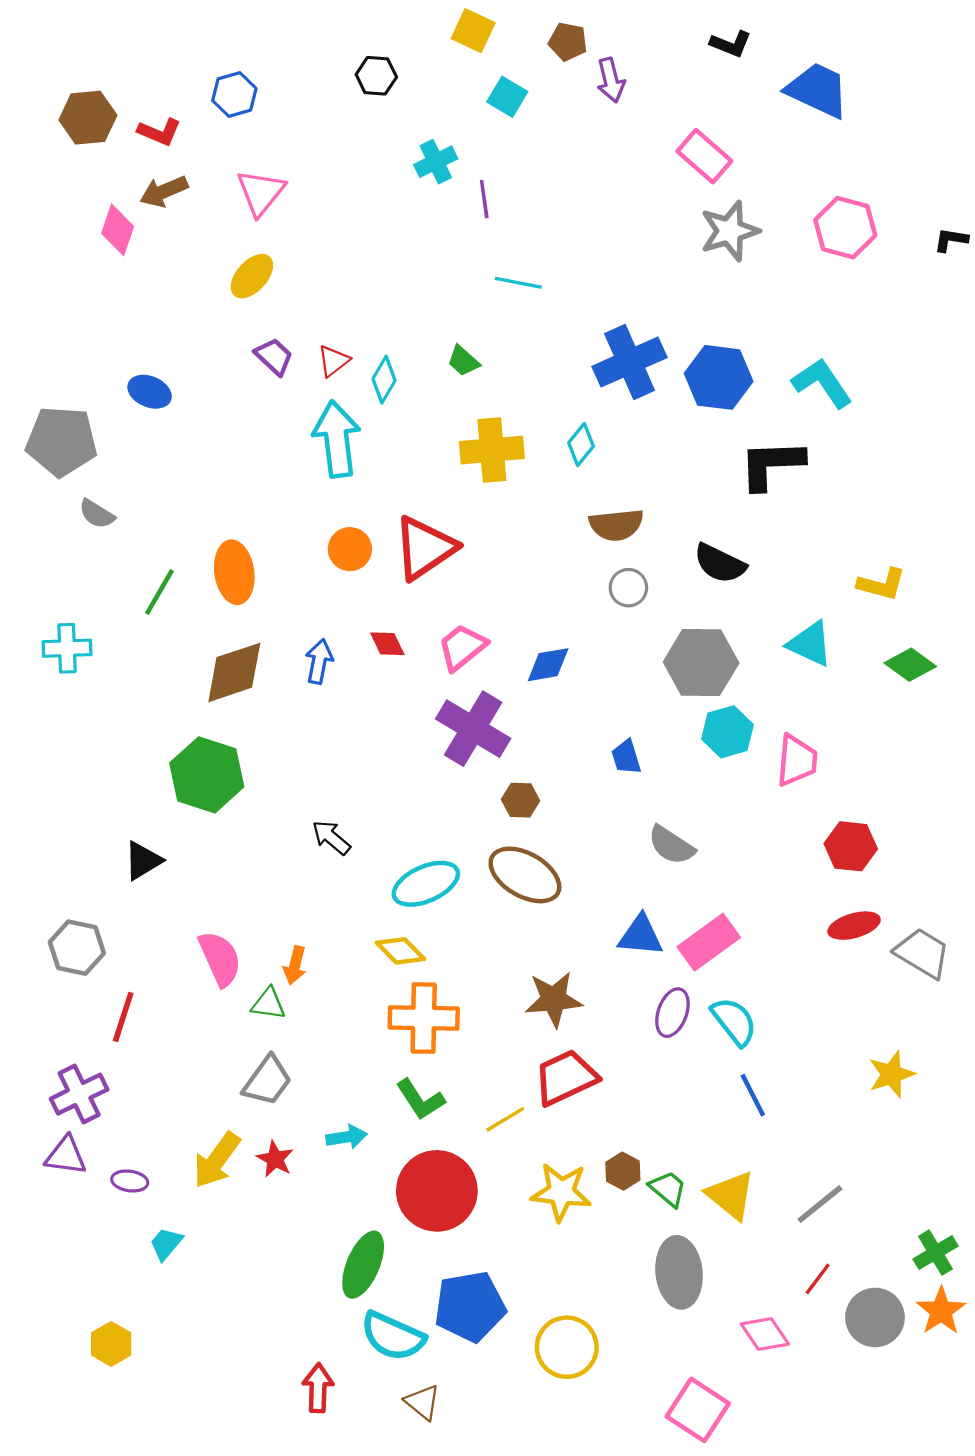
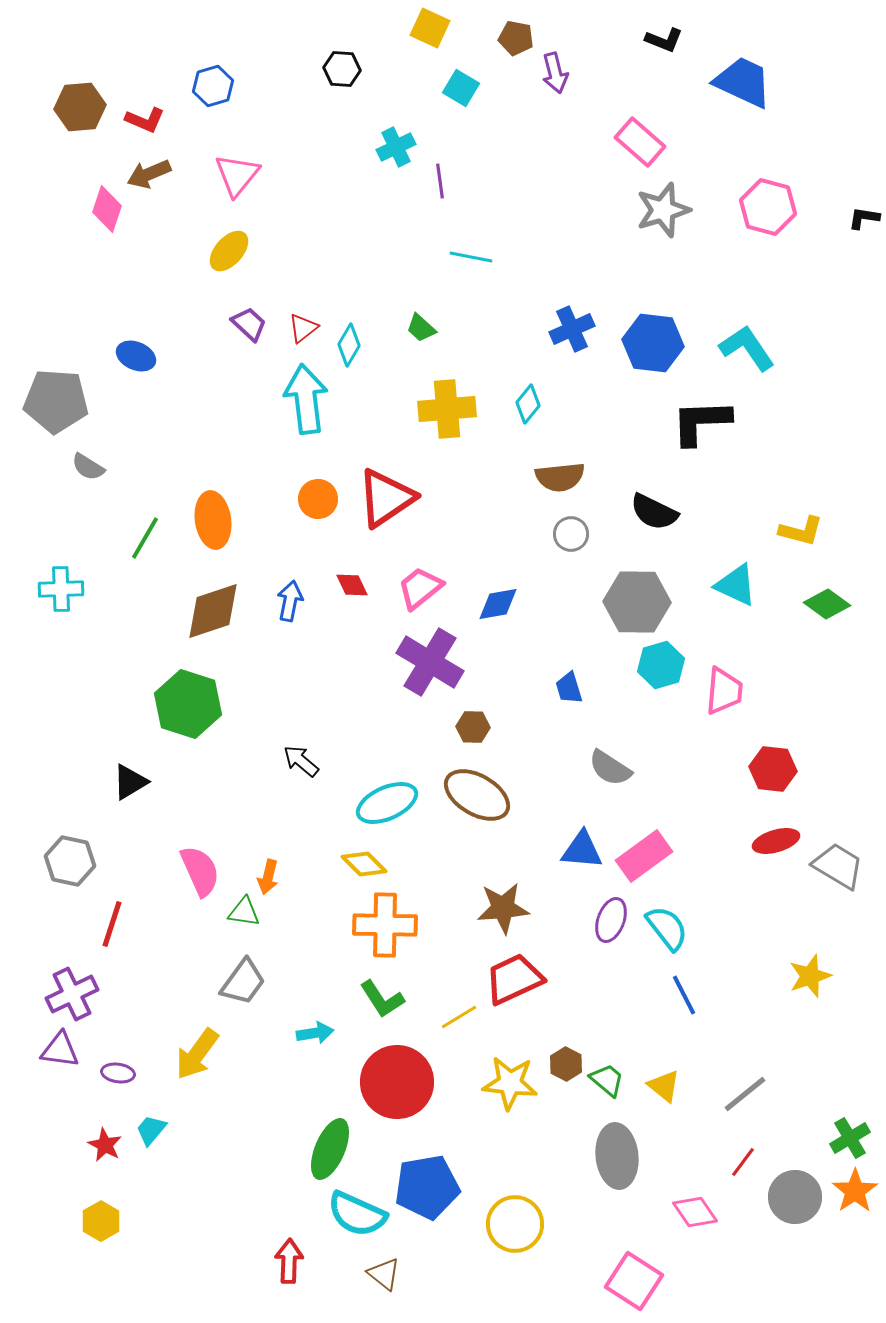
blue cross: (630, 362) -> (572, 329), size x0.7
red star: (275, 1159) -> (105, 1145), moved
yellow triangle: (731, 1195) -> (664, 1086), size x0.7

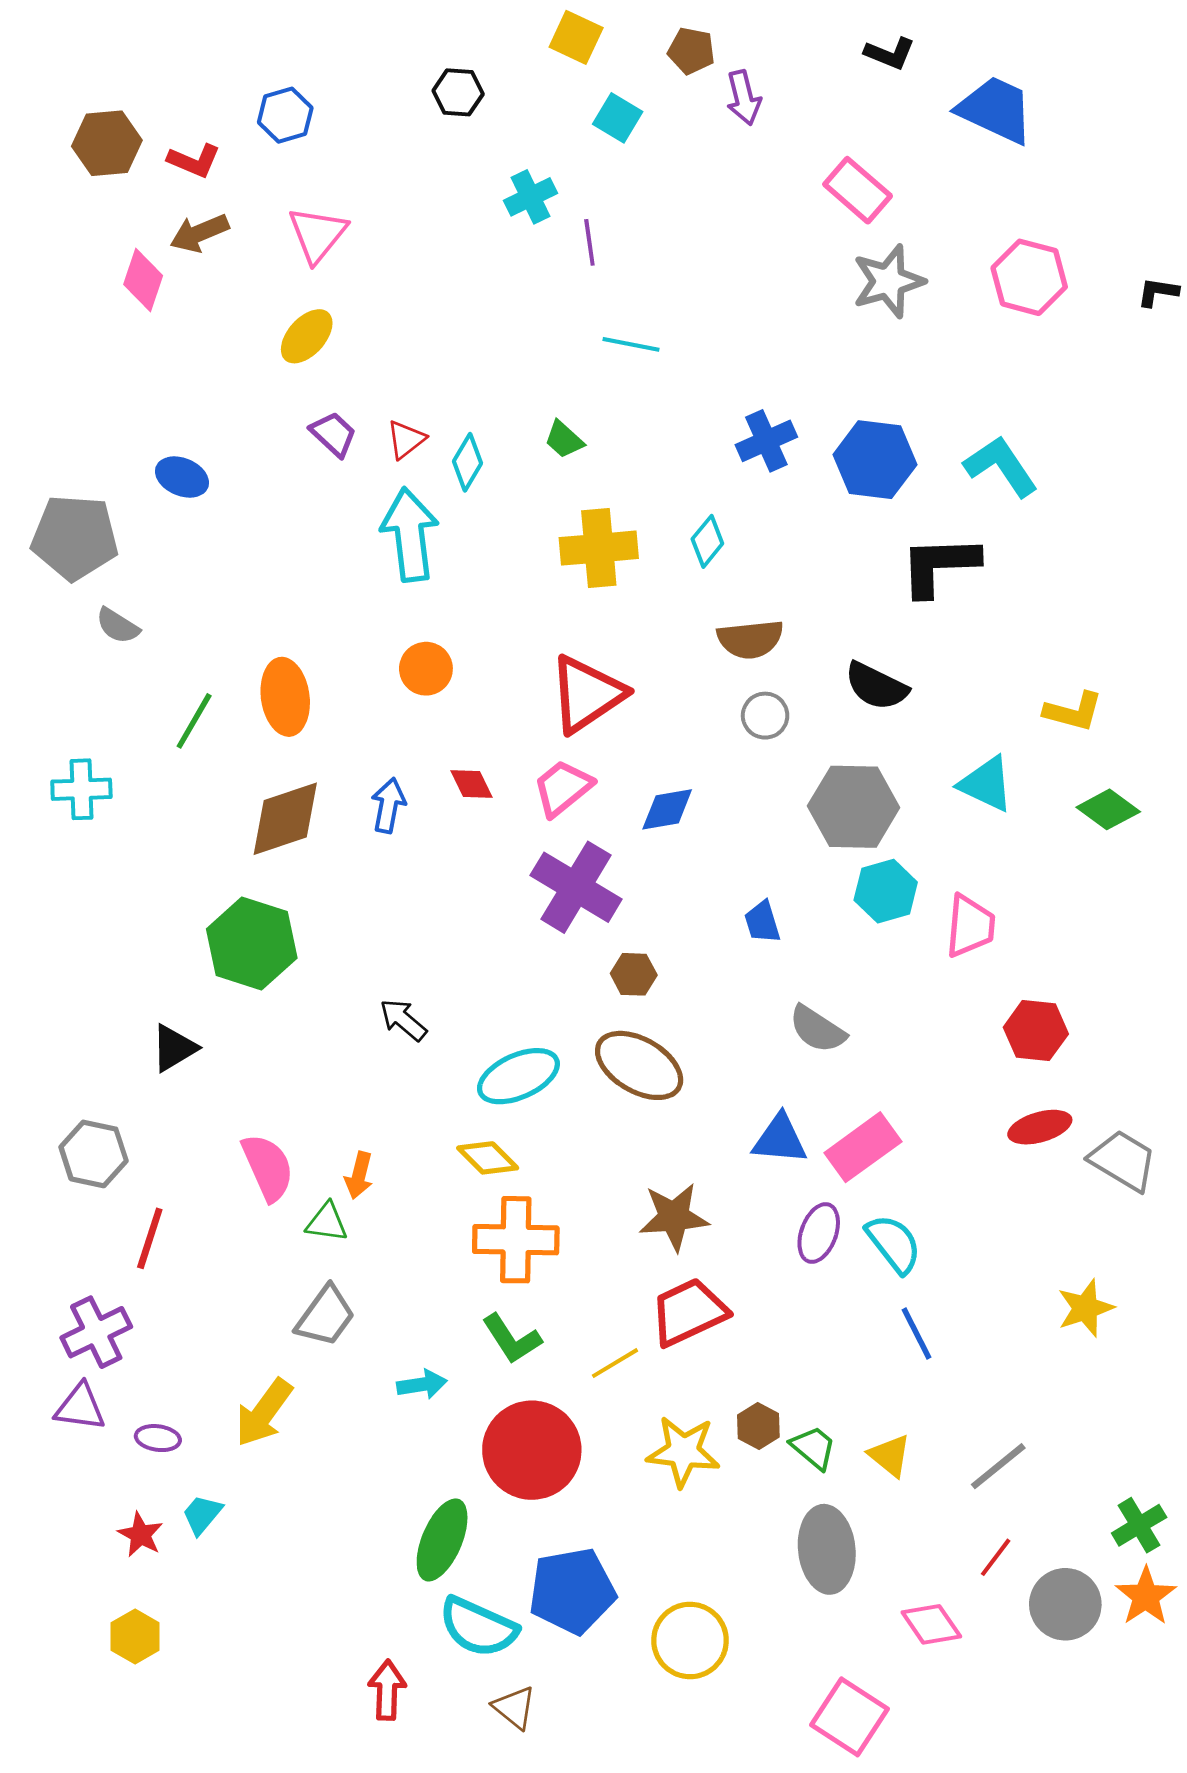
red triangle: (386, 498) -> (587, 694), moved

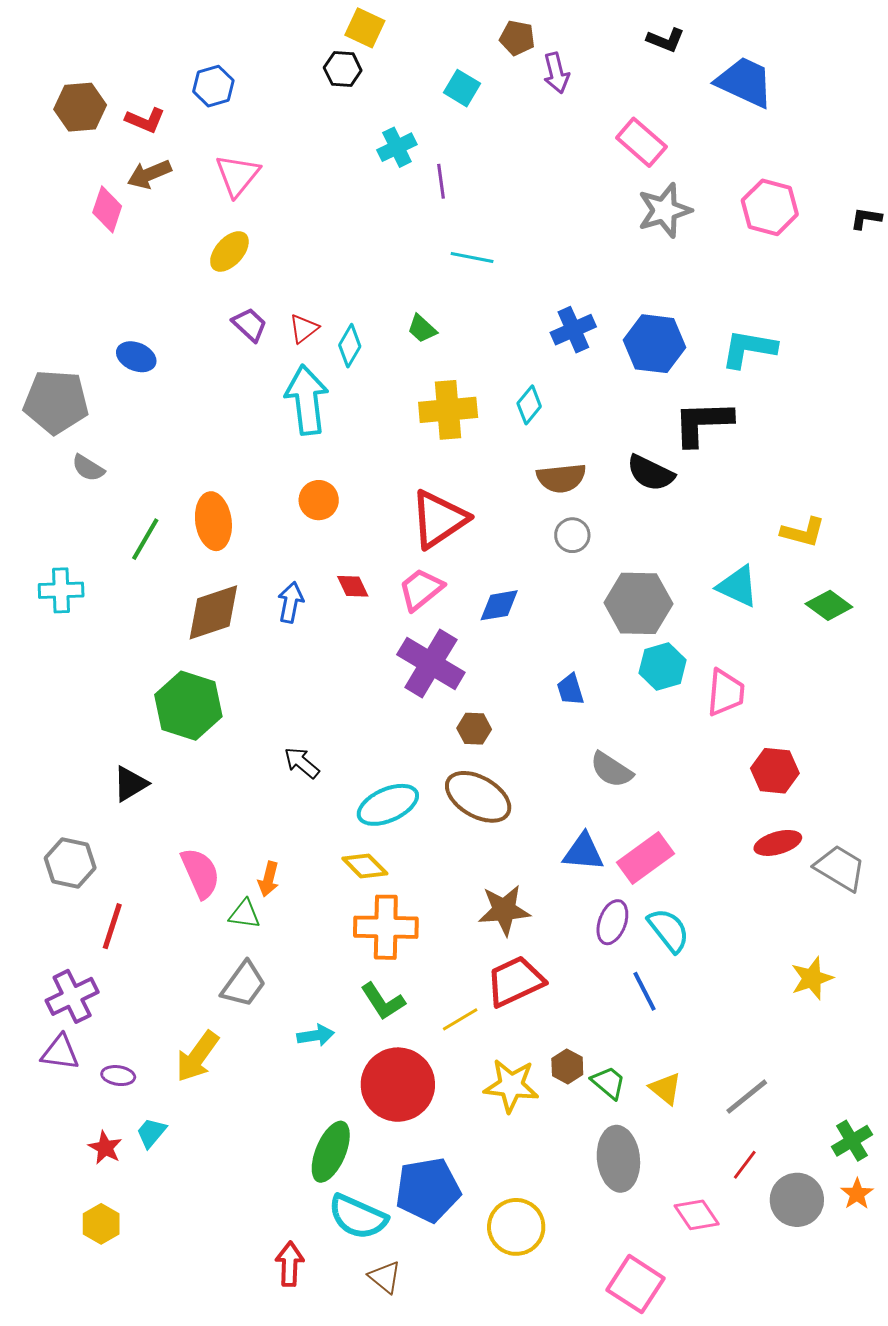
yellow square: (576, 37) -> (365, 28), moved
cyan L-shape: (1001, 466) -> (749, 349), turned -46
black semicircle: (876, 686) -> (651, 473), moved
blue line: (917, 1334) -> (644, 991), moved
orange star: (1146, 1596) -> (857, 1194), size x0.7

